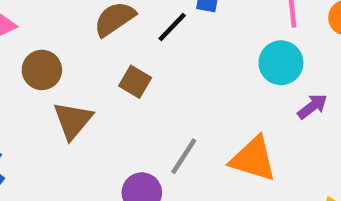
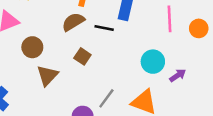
black line: (172, 27) -> (104, 28), turned 54
cyan circle: (281, 63) -> (153, 62), moved

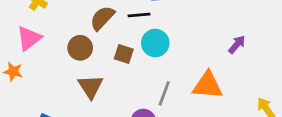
brown circle: (32, 47) -> (80, 48), moved
cyan circle: (153, 62) -> (155, 43), moved

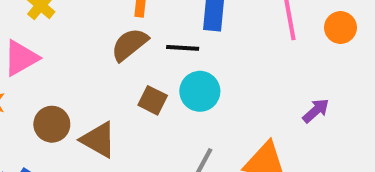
brown circle: (80, 48) -> (52, 124), moved
brown triangle: (91, 87) -> (98, 140), turned -36

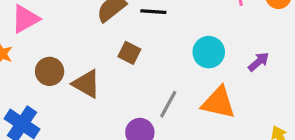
cyan circle: (200, 91) -> (209, 52), moved

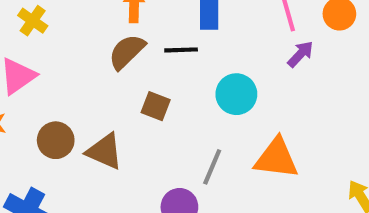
cyan circle: (209, 52) -> (236, 94), moved
purple arrow: (259, 62) -> (300, 54), moved

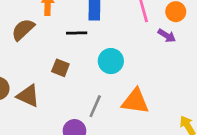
brown semicircle: (127, 52) -> (23, 30), moved
purple arrow: (300, 54) -> (167, 36), moved, turned 78

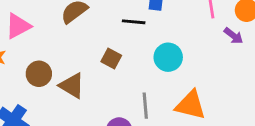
gray line: (95, 106) -> (145, 106), turned -35

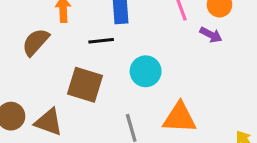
brown square: (111, 59) -> (85, 85), size x1.6

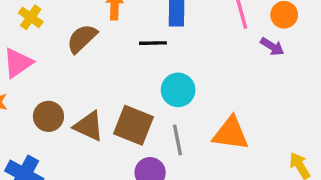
cyan circle: (146, 71) -> (178, 90), moved
brown square: (85, 85) -> (134, 125), moved

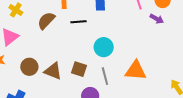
black line: (153, 43) -> (79, 22), moved
brown square: (134, 125) -> (79, 69), size x0.7

